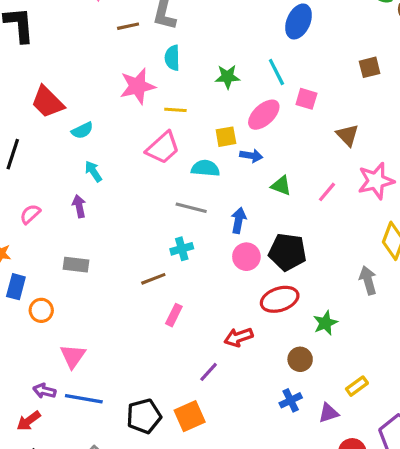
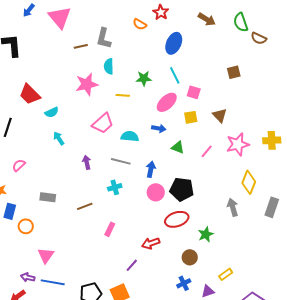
blue ellipse: (299, 21) -> (174, 43), moved
yellow line: (175, 110) -> (123, 95), moved
yellow square: (226, 137) -> (191, 117), moved
purple arrow: (79, 206) -> (87, 162), moved
brown line: (153, 279) -> (85, 206), moved

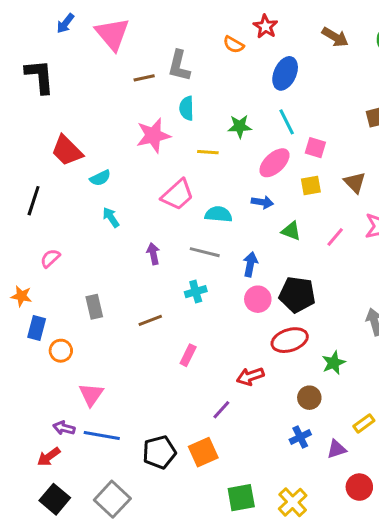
gray rectangle: (48, 197) -> (94, 307), turned 70

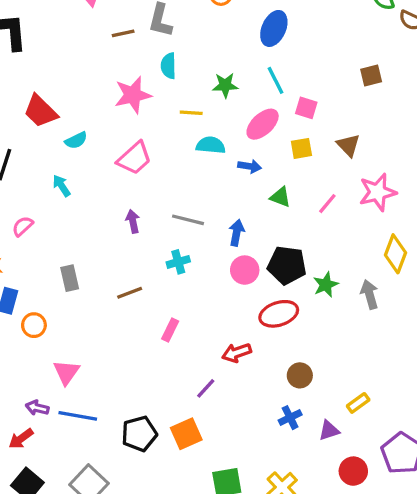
pink trapezoid: (178, 195) -> (134, 158), moved
cyan semicircle: (218, 214) -> (211, 145), moved
cyan arrow: (111, 217) -> (61, 186), moved
green star: (334, 363) -> (326, 285), moved

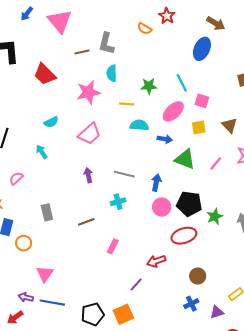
blue ellipse: (274, 28) -> (202, 49), moved
red trapezoid: (40, 111) -> (45, 74), moved
green triangle: (280, 197) -> (185, 159), size x1.5

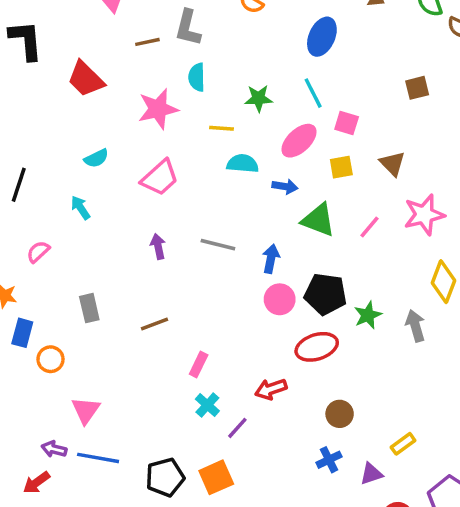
blue ellipse: (202, 49) -> (322, 37), moved
cyan cross: (118, 202) -> (207, 405), moved, turned -32

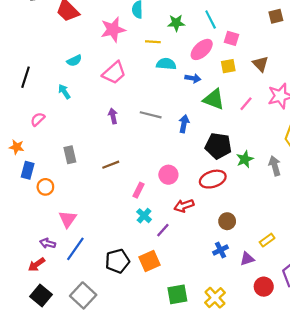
pink circle: (280, 299) -> (168, 175), moved
blue line: (98, 458) -> (75, 249), turned -65

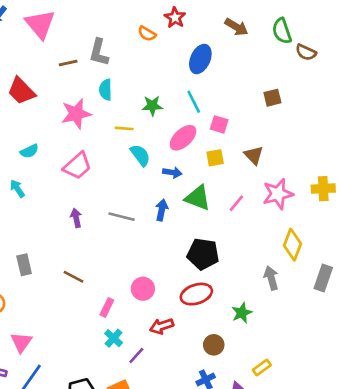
cyan semicircle: (166, 64) -> (140, 155), turned 48
blue arrow: (184, 124) -> (162, 210), moved
green star: (245, 159) -> (242, 313), moved
brown line: (111, 165) -> (73, 277), turned 49

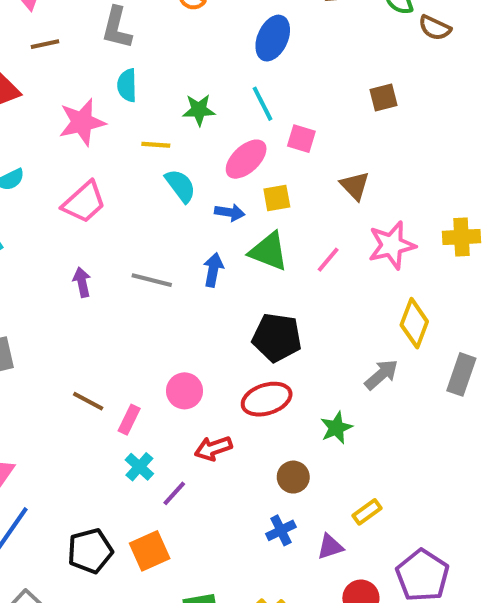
brown line: (68, 63) -> (45, 44), moved
yellow square: (215, 158) -> (277, 198), moved
brown line: (73, 277) -> (88, 401), moved
gray arrow: (271, 278) -> (381, 374), turned 65

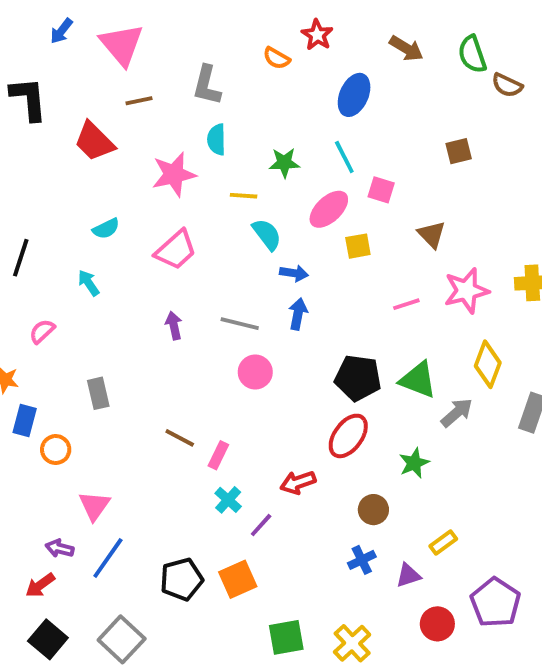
blue arrow: (230, 212) -> (294, 273), moved
green triangle: (269, 251) -> (418, 380), moved
pink line: (328, 260) -> (406, 304), turned 32
pink circle: (185, 391) -> (255, 372), moved
red ellipse: (267, 399) -> (348, 436), turned -36

